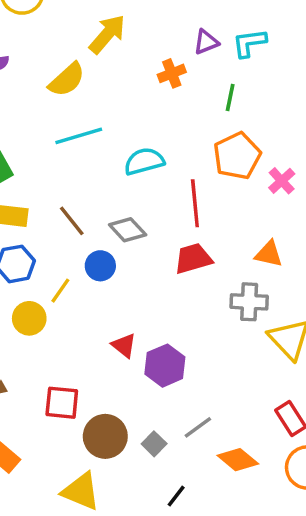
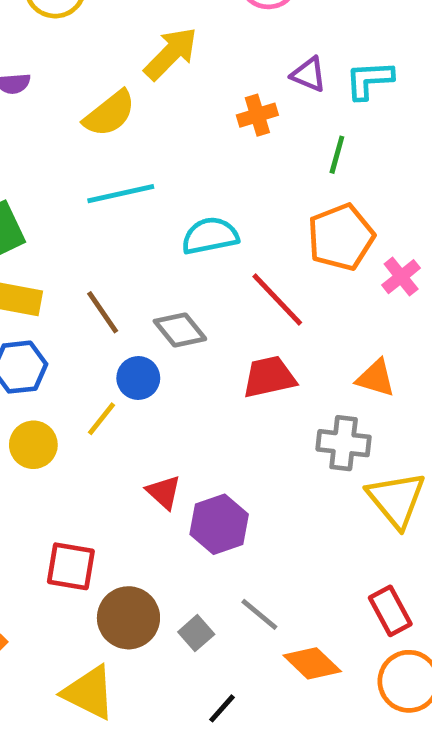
purple triangle: (206, 42) -> (309, 74), turned 40
red line: (195, 203) -> (277, 299), turned -42
yellow line: (60, 291) -> (101, 419), moved
gray line: (198, 427) -> (259, 614), turned 72

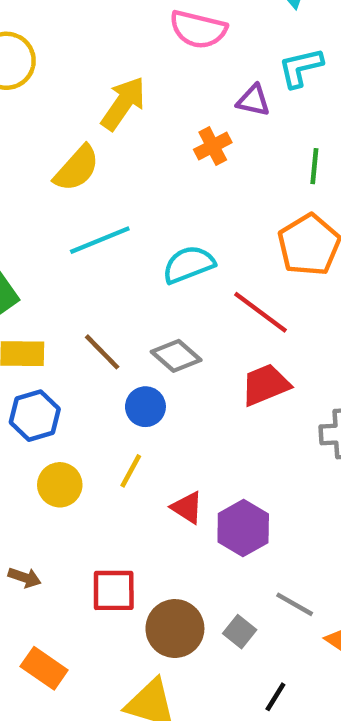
cyan L-shape: (369, 80) -> (301, 68), moved
green line: (337, 155) -> (314, 166), moved
yellow line: (101, 419) -> (131, 471), moved

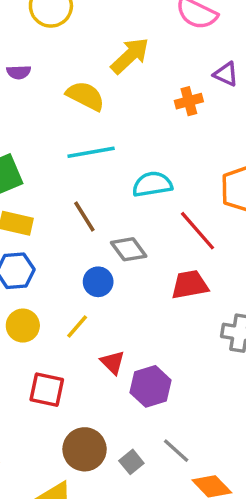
yellow semicircle: (77, 168) -> (85, 96), turned -117
brown line: (102, 352) -> (84, 216), moved
red square: (114, 590) -> (47, 390), moved

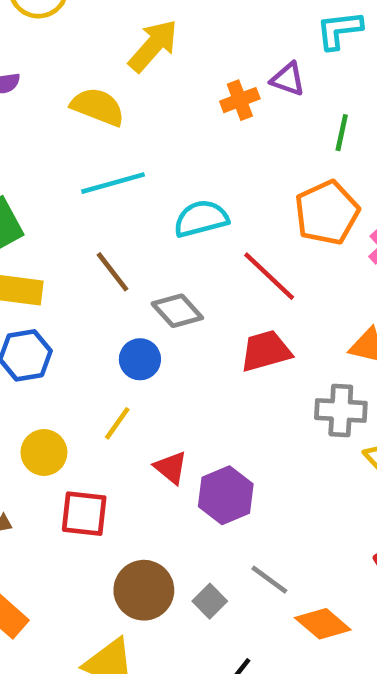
purple triangle: (226, 74) -> (288, 79), moved
yellow circle: (23, 326) -> (44, 452), moved

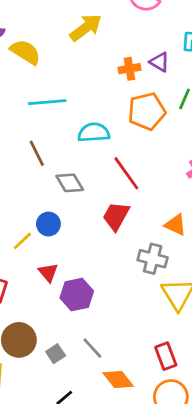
yellow semicircle: (98, 107) -> (25, 52), moved
orange pentagon: (327, 213) -> (147, 111), moved
red trapezoid: (266, 351) -> (116, 216), turned -56
blue circle: (140, 359) -> (48, 224), moved

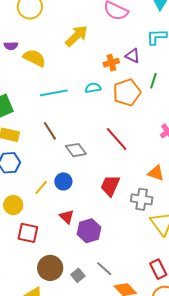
cyan semicircle: (94, 133) -> (93, 88), moved, size x0.7
red trapezoid: (116, 216) -> (110, 186), moved
yellow line: (22, 241) -> (41, 187), moved

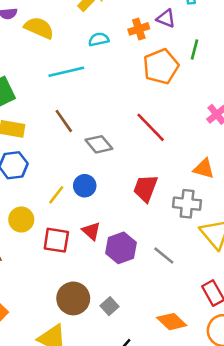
cyan semicircle: (93, 88) -> (99, 39), moved
red square: (28, 233) -> (56, 240), moved
gray line: (104, 269) -> (164, 256), moved

